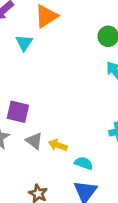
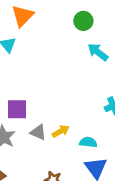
yellow arrow: (58, 145) -> (61, 131), turned 144

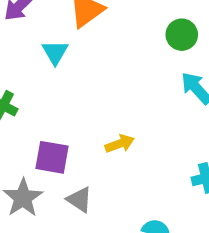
yellow arrow: (61, 131) -> (120, 144), moved

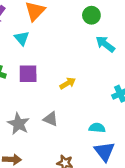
purple square: (52, 157) -> (28, 74), moved

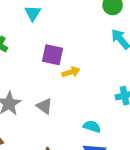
purple square: (28, 74) -> (52, 55), moved

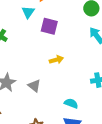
purple square: (52, 55) -> (49, 26), moved

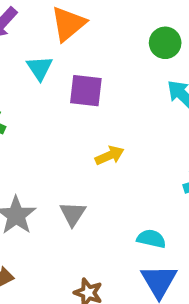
gray triangle: (34, 86) -> (73, 214), turned 32

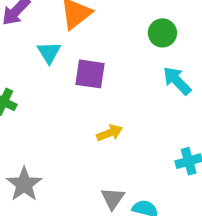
gray triangle: (73, 214) -> (113, 198), moved

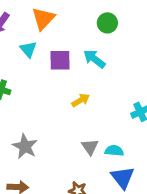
cyan arrow: (177, 81) -> (94, 59), moved

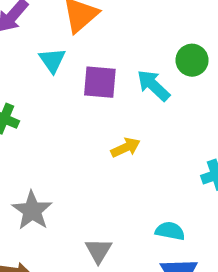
green circle: (107, 23) -> (192, 60), moved
gray triangle: (90, 147) -> (98, 251), moved

